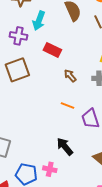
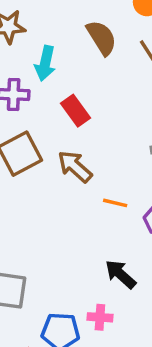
red rectangle: (52, 50) -> (76, 111), turned 36
brown arrow: (70, 76) -> (75, 167), moved, size x1.5

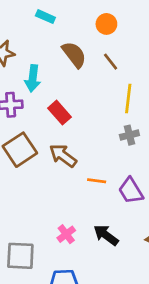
pink cross: (100, 317) -> (66, 234), moved, turned -36

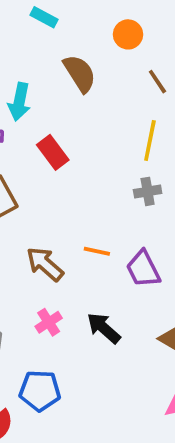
brown line: (111, 62) -> (157, 82), moved
brown arrow: (63, 156) -> (45, 264), moved

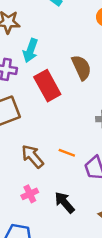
brown semicircle: (80, 73) -> (81, 67), moved
red rectangle: (53, 152) -> (47, 86), size x1.4

